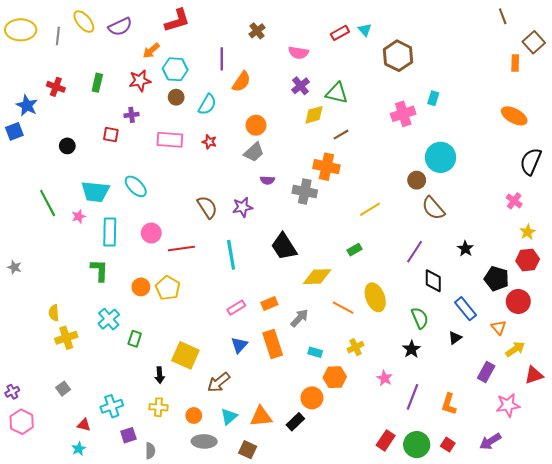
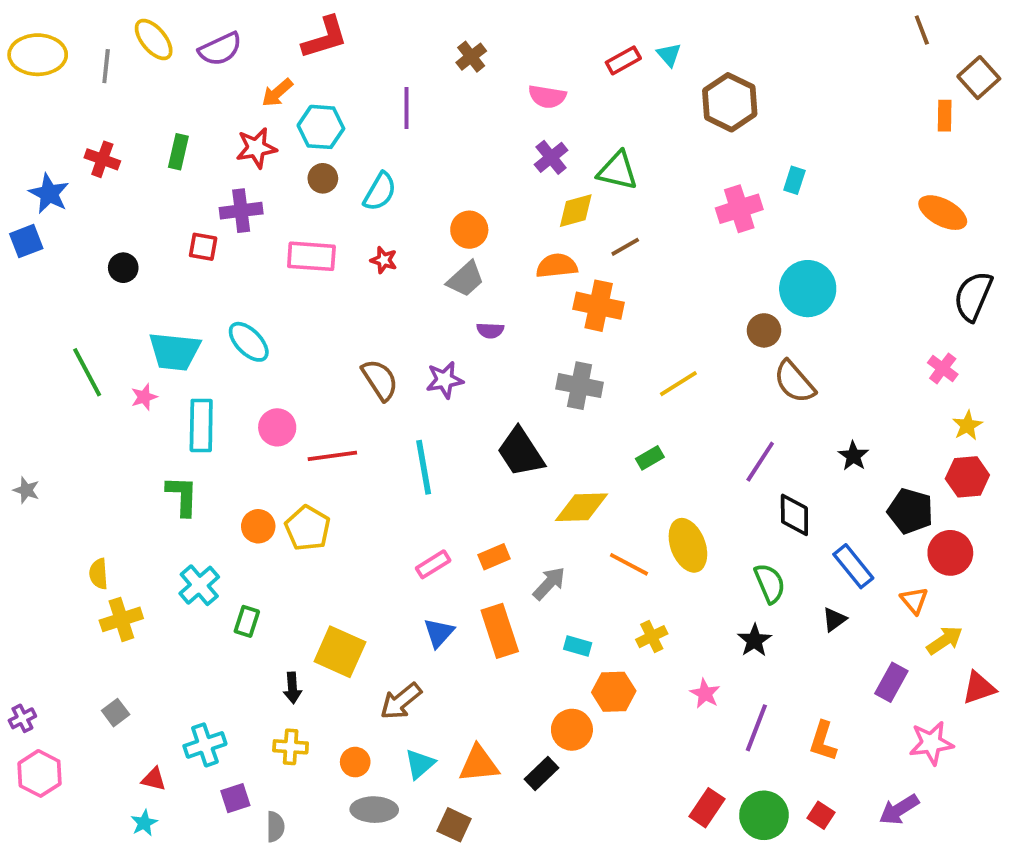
orange semicircle: (241, 82) -> (557, 266), moved, turned -130
purple cross: (132, 115) -> (241, 211), size x1.5
gray cross: (305, 192) -> (580, 386), moved

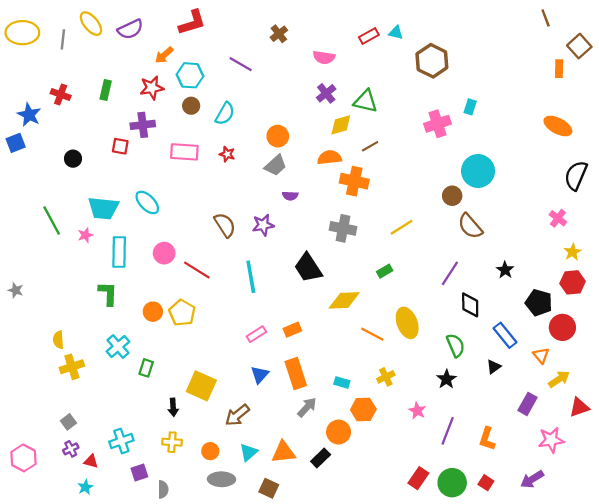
cyan triangle: (669, 55) -> (396, 33), turned -35
purple line: (407, 108) -> (241, 64), turned -60
red line: (332, 456) -> (197, 270), turned 40
gray arrow: (549, 583) -> (307, 407), moved
purple cross: (22, 718) -> (71, 449), moved

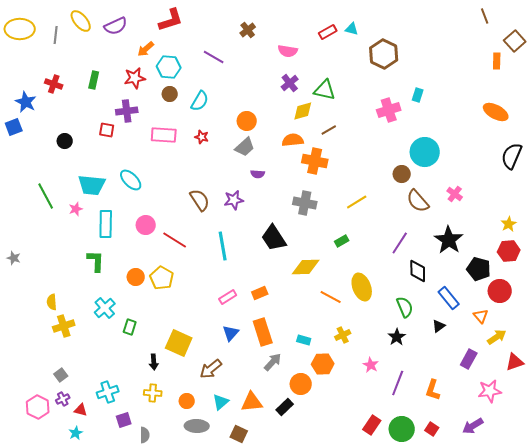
pink cross: (558, 218) -> (455, 194), moved
black star: (505, 270) -> (449, 240), size x1.8
pink hexagon: (23, 458) -> (38, 407), moved

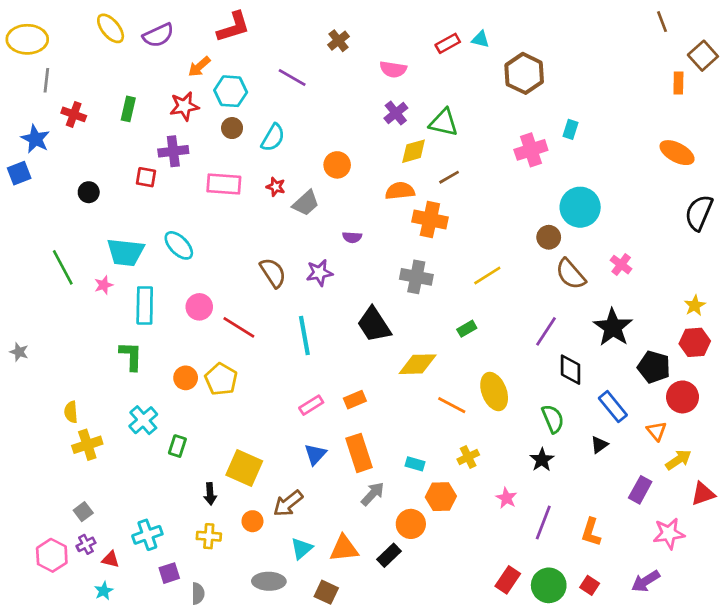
gray line: (56, 35) -> (46, 80), moved
gray trapezoid: (245, 147) -> (306, 203), moved
orange circle: (187, 401) -> (252, 521), moved

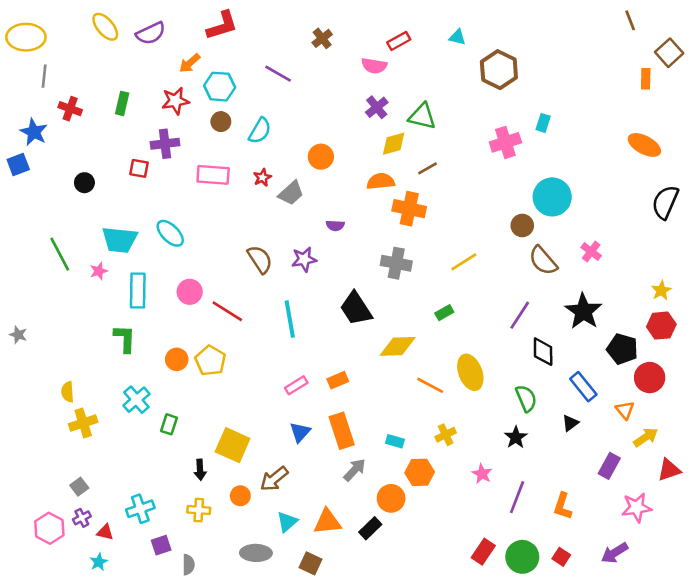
red rectangle: (448, 43) -> (399, 41), moved
red star: (276, 187) -> (262, 177), turned 30

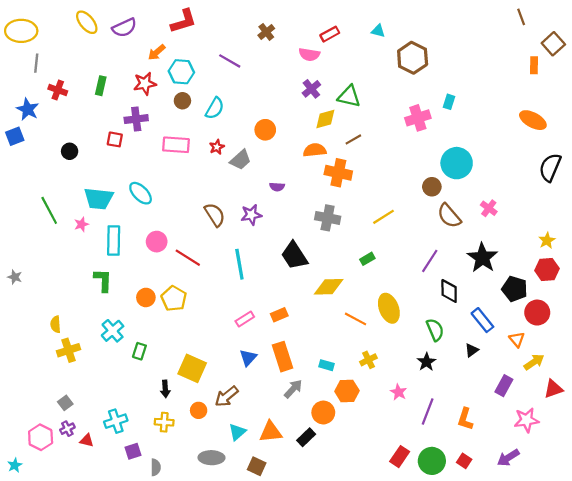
cyan star: (99, 562) -> (15, 465), moved

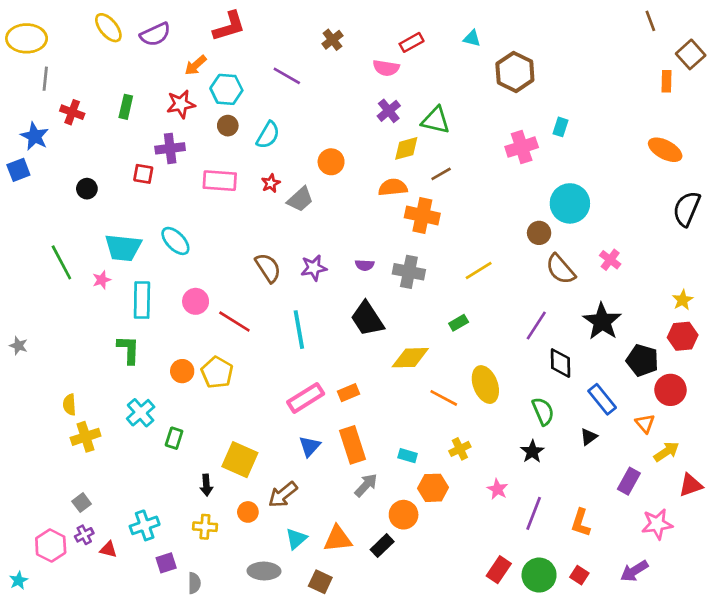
purple semicircle: (277, 187) -> (365, 265), moved
pink rectangle: (245, 319) -> (306, 398), size x1.5

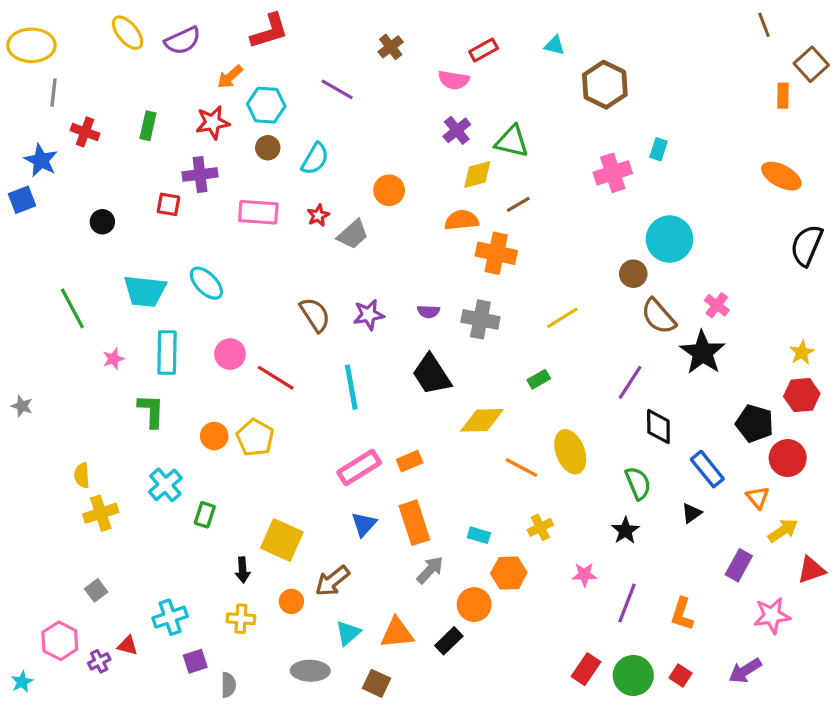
pink star: (102, 280) -> (113, 359), moved
black star: (602, 321) -> (703, 352), moved
pink star: (497, 489) -> (584, 575), turned -30
purple cross: (84, 535) -> (99, 661), moved

